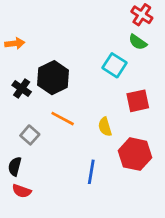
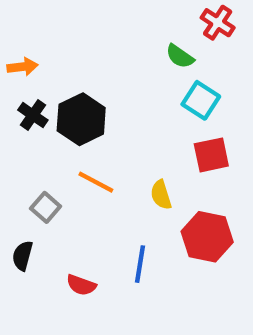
green semicircle: (138, 42) -> (180, 56), moved
cyan square: (114, 65) -> (201, 100), moved
black cross: (22, 89) -> (33, 115), moved
red semicircle: (22, 191) -> (81, 285), moved

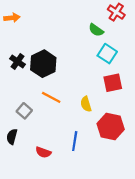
orange arrow: (22, 67) -> (12, 18), moved

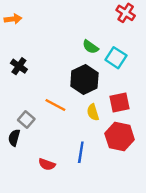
green semicircle: (96, 30) -> (90, 47), moved
black hexagon: (43, 64) -> (84, 80), moved
red square: (113, 83) -> (120, 103), moved
black semicircle: (12, 137) -> (14, 138), moved

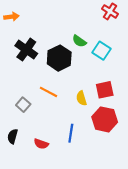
black cross: (19, 66) -> (26, 50), moved, size x1.5
black hexagon: (84, 80) -> (59, 58), moved
black semicircle: (14, 138) -> (13, 136), moved

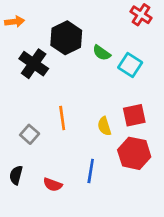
black hexagon: (59, 58) -> (66, 38), moved
orange line: (49, 92) -> (62, 118), turned 54

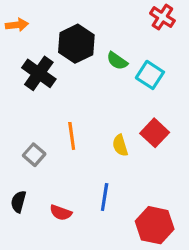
red square: (134, 115) -> (155, 133), turned -35
red hexagon: (134, 153) -> (155, 225), moved

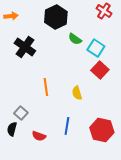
black hexagon: (76, 44) -> (56, 17), moved
red square: (155, 133) -> (100, 70), moved
gray square: (34, 155) -> (21, 113), moved
red hexagon: (155, 225) -> (102, 130), moved

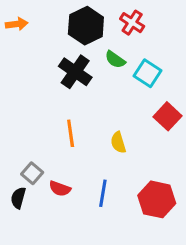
red cross: (104, 11) -> (132, 23), moved
black cross: (25, 47) -> (75, 72), moved
red square: (100, 70) -> (167, 116), moved
red semicircle: (39, 136) -> (60, 189), moved

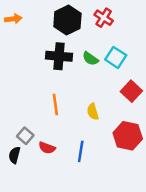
green semicircle: (115, 59) -> (90, 59), moved
black cross: (75, 72) -> (59, 56), turned -30
red hexagon: (157, 199) -> (128, 136), moved

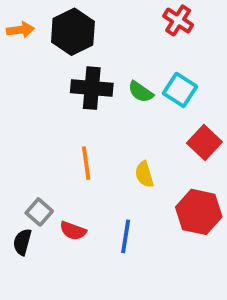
red cross: (104, 18) -> (178, 20), moved
black hexagon: (67, 20) -> (73, 32), moved

